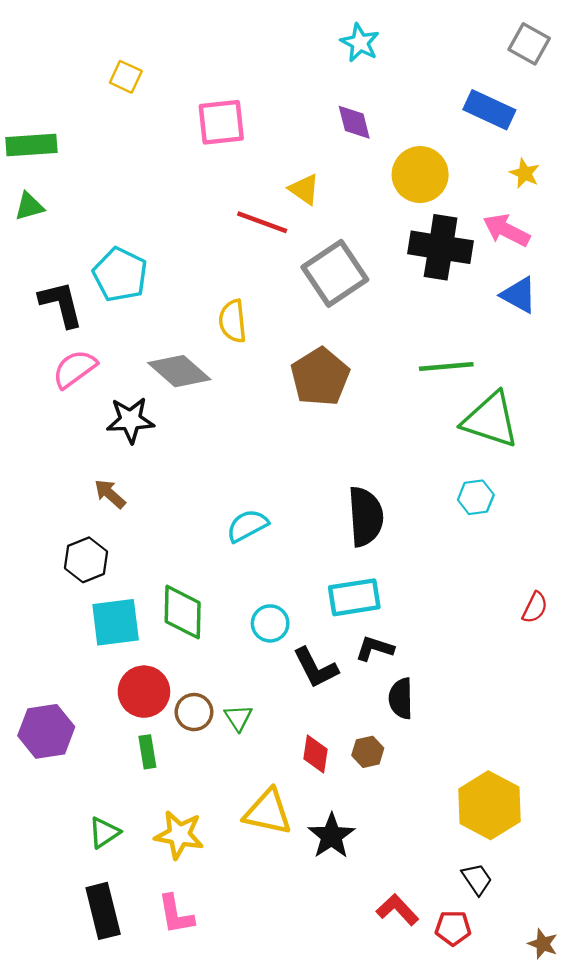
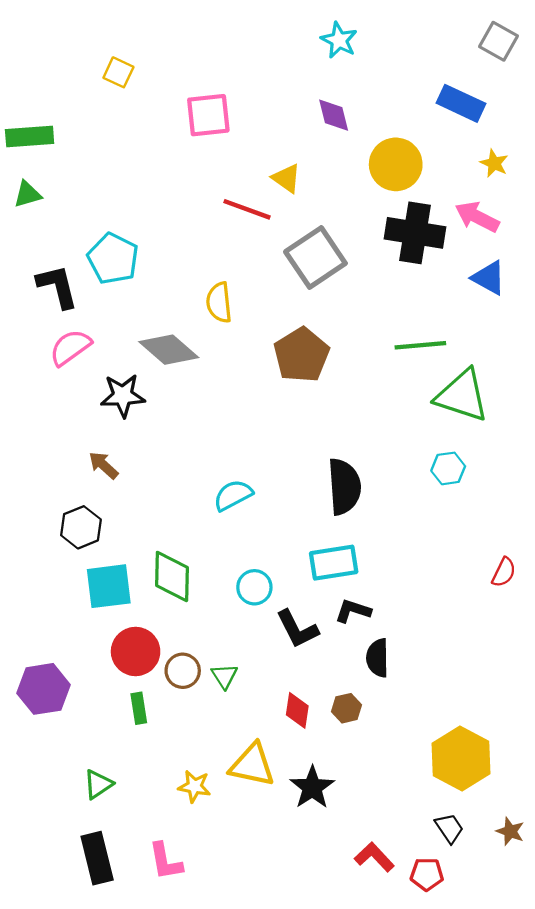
yellow star: (179, 835) -> (194, 786), moved, size x0.7
brown star: (543, 944) -> (510, 831), moved

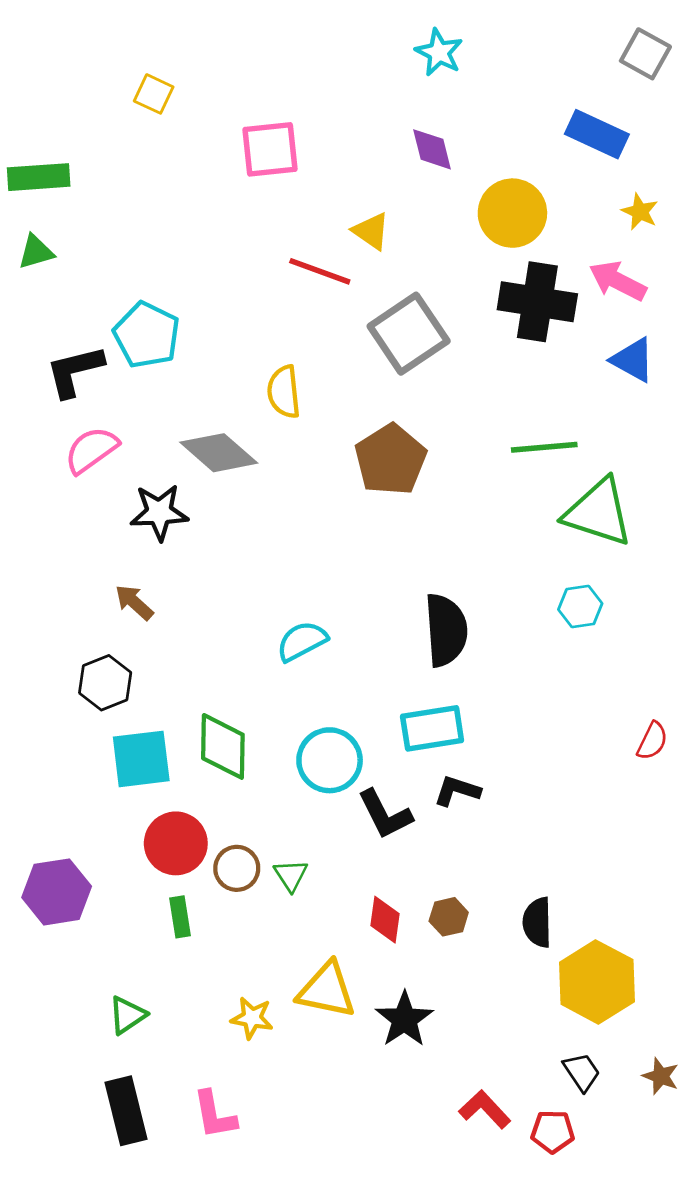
black L-shape: (57, 286) -> (75, 371), turned -90
cyan circle: (254, 587) -> (330, 760), size x1.4
black semicircle: (378, 658) -> (537, 922), moved

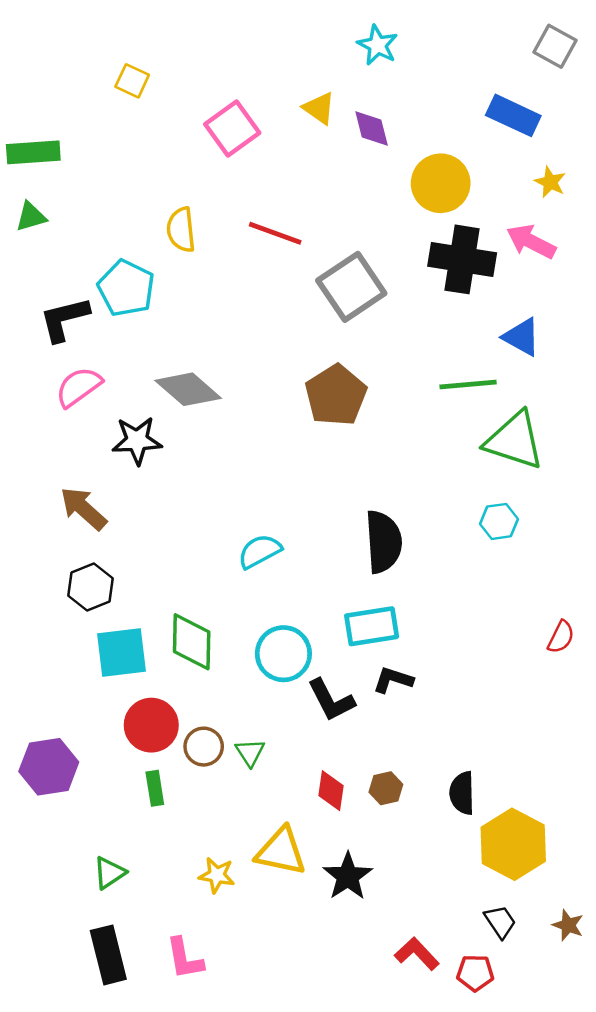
pink square: (270, 149) -> (232, 128), turned -30
yellow triangle: (371, 231) -> (319, 108), moved
blue triangle: (633, 360) -> (522, 337), moved
yellow semicircle: (284, 392) -> (181, 230), moved
brown arrow: (134, 602) -> (83, 508), moved, size x1.4

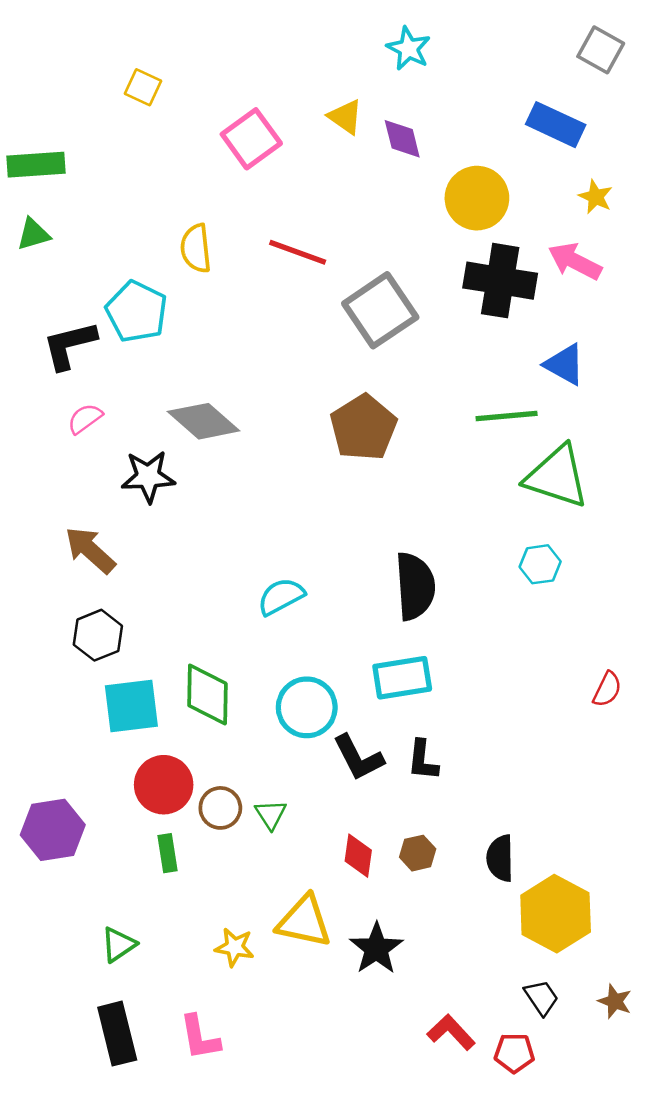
pink semicircle: (79, 387) -> (85, 419), size x0.7
black L-shape: (393, 680) -> (423, 760), moved, turned -102

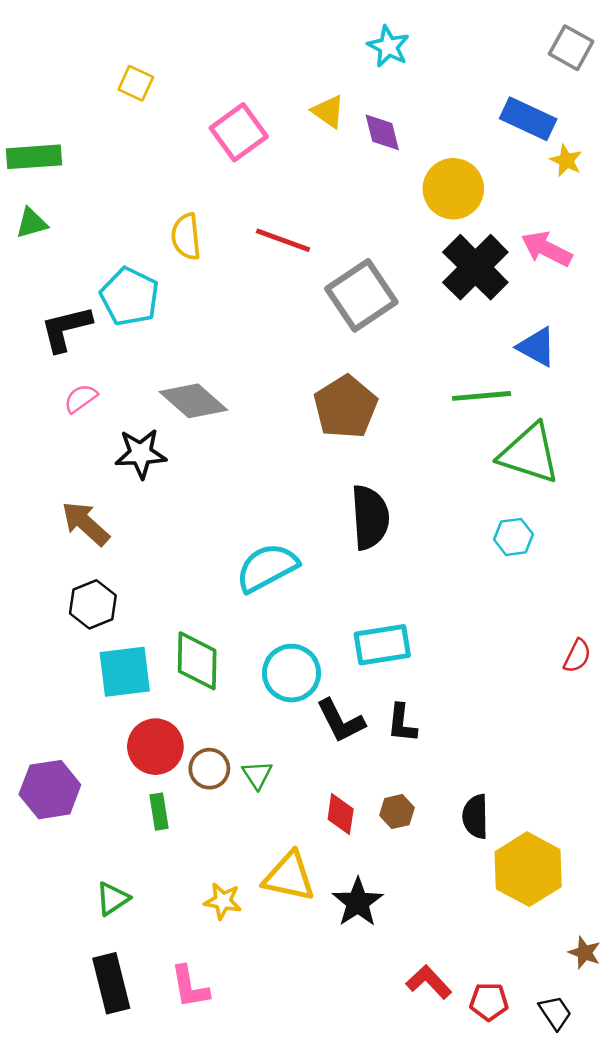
yellow star: (596, 197) -> (566, 161), moved
black cross: (500, 281) -> (475, 267), turned 36
black semicircle: (415, 586) -> (370, 517), moved
cyan semicircle: (281, 596) -> (267, 568), size x1.4
black trapezoid: (541, 997) -> (555, 1013), moved

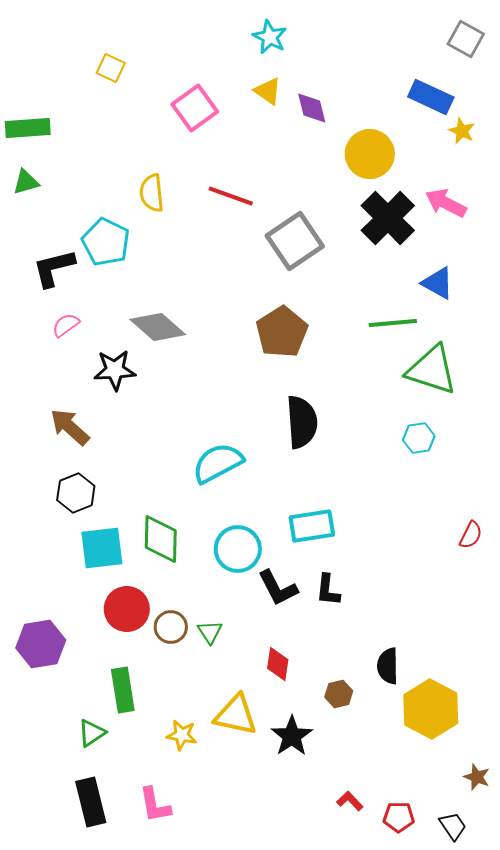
cyan star: (388, 46) -> (270, 37), moved
green rectangle: (159, 812) -> (123, 690), moved, size x1.5
brown hexagon: (397, 812) -> (339, 694), moved
red L-shape: (429, 982) -> (350, 801), size x0.7

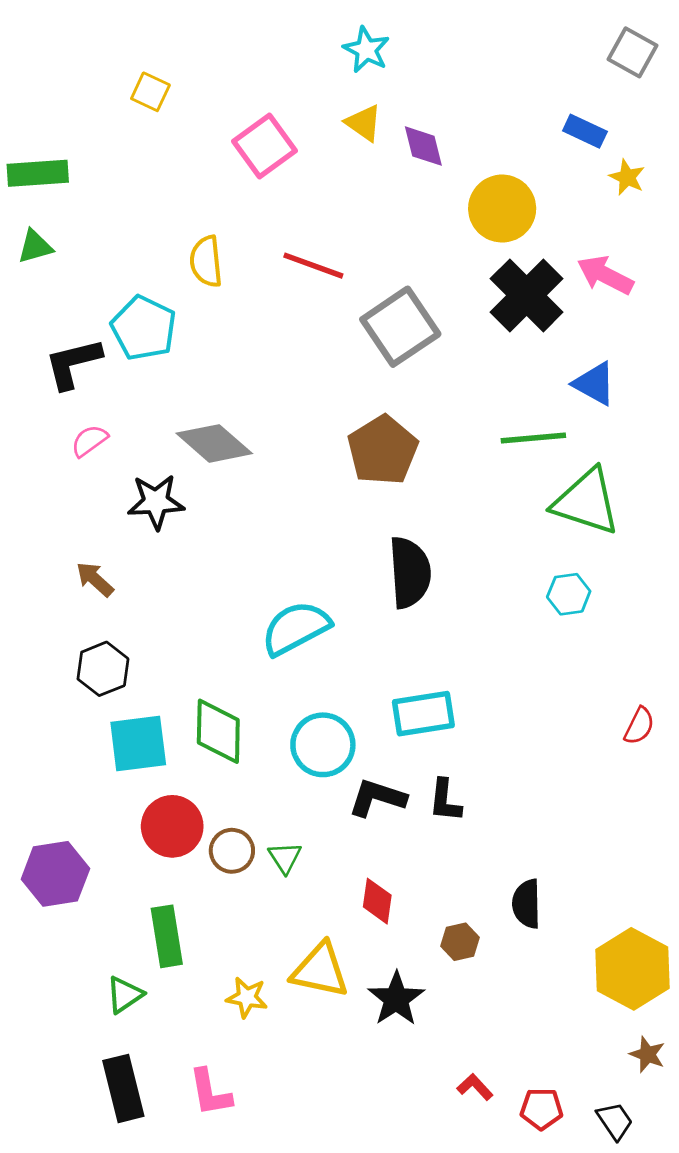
blue rectangle: (431, 97) -> (585, 131), size x0.7
brown arrow: (70, 427) -> (95, 579), size x0.7
black L-shape: (278, 588) -> (377, 798), turned 135
yellow hexagon: (431, 709) -> (632, 969), moved

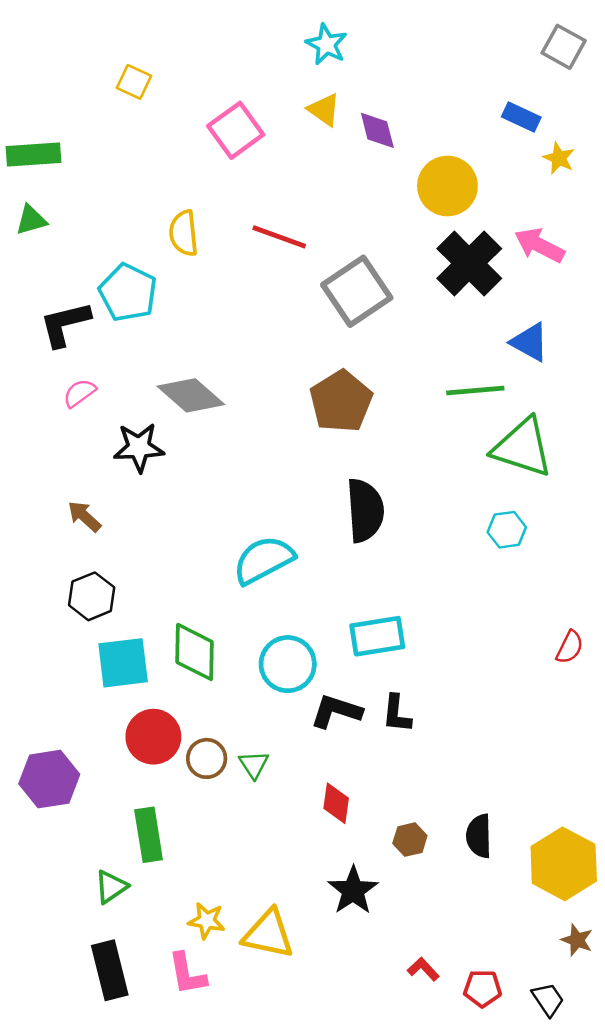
black semicircle: (527, 904) -> (479, 836), moved
yellow triangle: (320, 970) -> (268, 934), moved
yellow star: (247, 997) -> (207, 921), moved

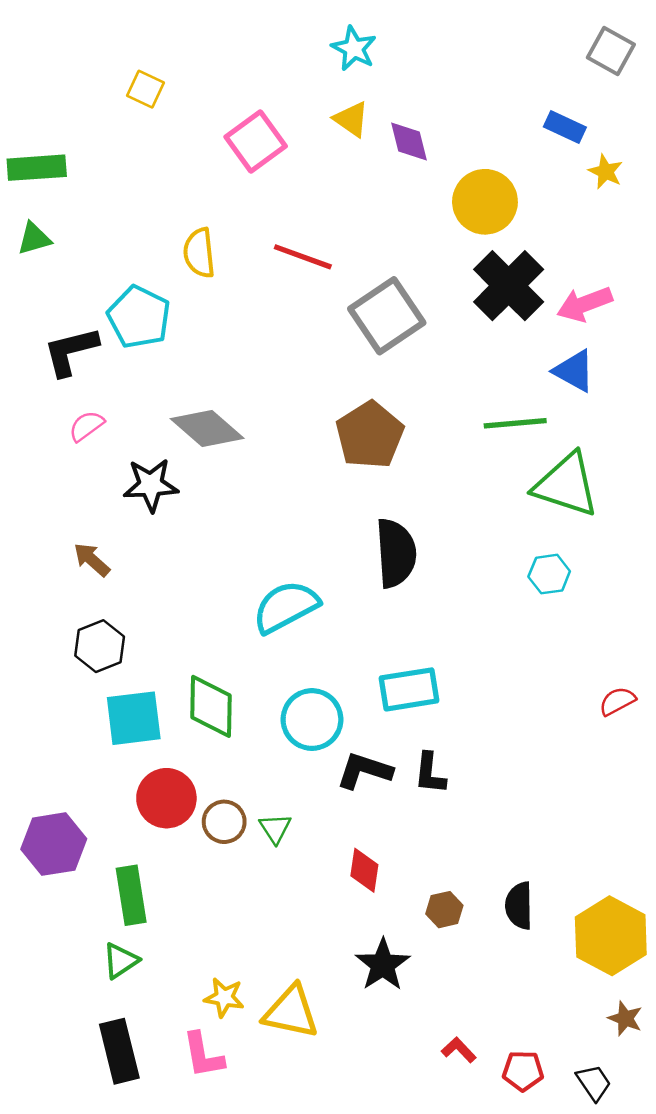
pink arrow: (539, 245) -> (585, 304), moved, turned -48
red semicircle: (570, 647) -> (617, 701), turned -144
green rectangle: (149, 835) -> (131, 895), moved

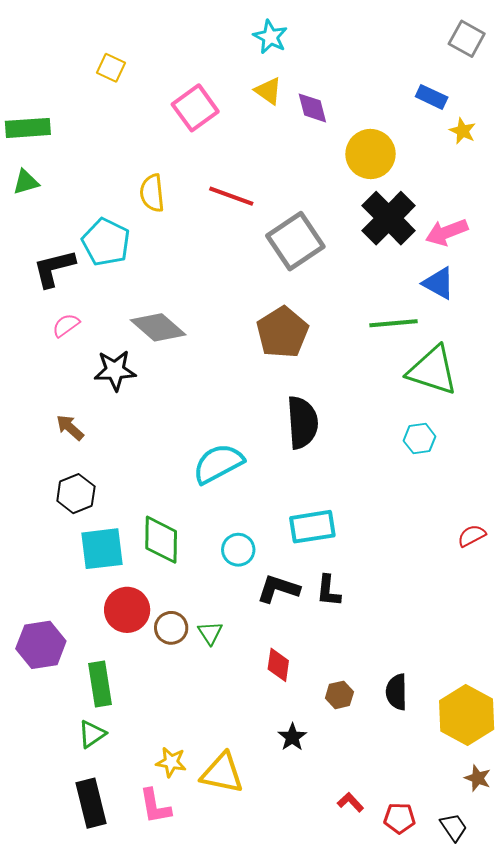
cyan circle: (312, 720) -> (238, 550), size x0.7
black star: (383, 965) -> (292, 737), size x0.7

